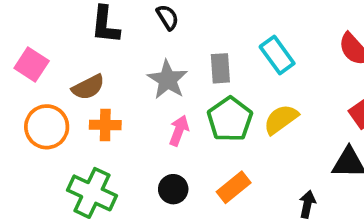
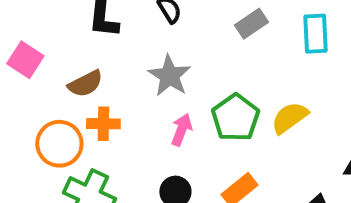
cyan rectangle: (277, 55) -> (316, 34), moved, turned 33
gray rectangle: (220, 68) -> (252, 24), moved, turned 60
orange circle: (47, 127) -> (59, 144), moved

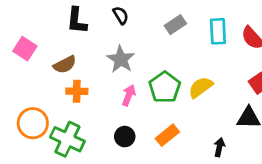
orange circle: (59, 144) -> (33, 123), moved

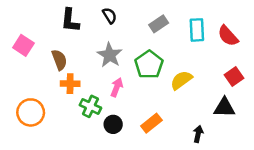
brown semicircle: (65, 65) -> (59, 60), turned -84
green pentagon: (165, 87) -> (149, 65), moved
green cross: (67, 139) -> (90, 106), moved, size x0.7

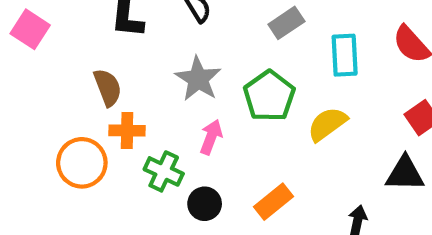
cyan rectangle: (197, 30) -> (345, 55), moved
pink square: (23, 45) -> (30, 29), moved
orange circle: (31, 112) -> (82, 163), moved

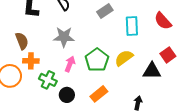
gray star: (198, 79) -> (64, 37), turned -30
green pentagon: (269, 96) -> (97, 60), moved
black triangle: (405, 174) -> (152, 71), moved

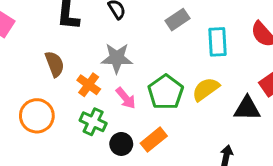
orange cross: (31, 61) -> (89, 85), moved, turned 35
pink arrow: (70, 64) -> (126, 98), turned 119
orange rectangle: (99, 94) -> (154, 140), moved

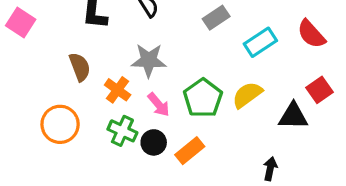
cyan rectangle: (217, 42) -> (260, 42), turned 60
black circle: (121, 144) -> (154, 142), moved

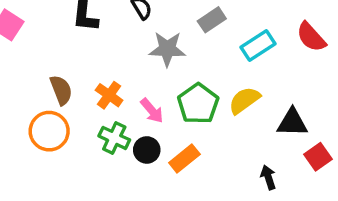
gray star: (149, 60) -> (167, 49), moved
brown semicircle: (80, 67) -> (61, 90), moved
red square: (320, 90) -> (318, 157), moved
black arrow: (270, 169) -> (268, 177), turned -30

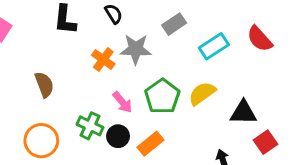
orange cross: (109, 95) -> (103, 59), moved
orange circle: (49, 131) -> (41, 141), moved

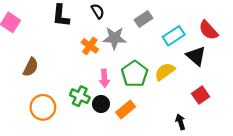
brown semicircle: (44, 85) -> (31, 67), moved, turned 48
pink arrow: (122, 102) -> (104, 78), turned 36
black triangle: (243, 113) -> (196, 56), moved, turned 40
red square: (266, 142) -> (201, 95), moved

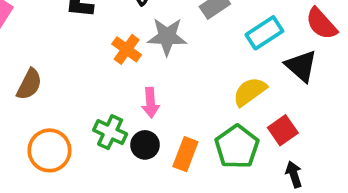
green pentagon: (135, 74) -> (237, 147), moved
red square: (201, 95) -> (283, 130), moved
orange rectangle: (126, 110) -> (185, 154), turned -30
black arrow: (180, 122) -> (294, 174), moved

